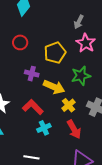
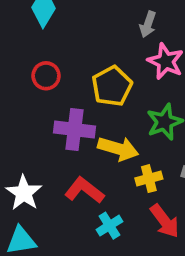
purple cross: (32, 74) -> (74, 130), size x1.5
yellow cross: (68, 105) -> (149, 179), turned 32

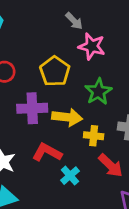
gray arrow: (148, 24) -> (74, 21), turned -54
yellow cross: (149, 179) -> (94, 136), turned 30

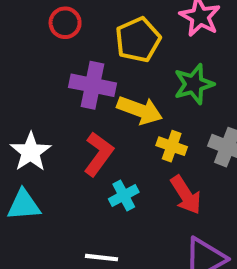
red L-shape: (47, 152) -> (99, 154), turned 84

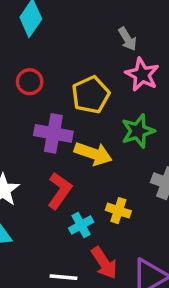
yellow cross: (172, 146) -> (118, 211), moved
red arrow: (186, 195) -> (104, 263), moved

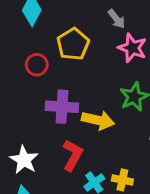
yellow pentagon: (91, 95) -> (73, 44), moved
yellow cross: (118, 211) -> (122, 180), moved

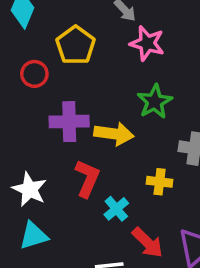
yellow cross: (122, 180) -> (160, 182), moved

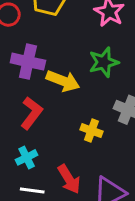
cyan cross: (116, 209) -> (27, 157), moved

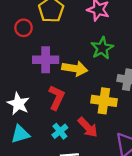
yellow cross: (91, 131) -> (104, 101), size x1.5
red arrow: (69, 179) -> (88, 127), moved

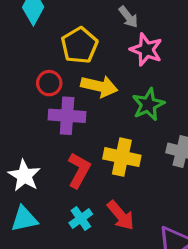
red circle: (24, 28) -> (49, 83), moved
yellow arrow: (75, 69) -> (99, 86), moved
yellow cross: (104, 101) -> (122, 157), moved

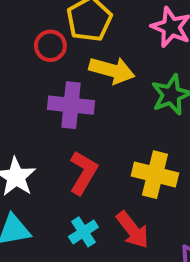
red circle: (49, 83) -> (50, 46), moved
yellow cross: (122, 157) -> (155, 175), moved

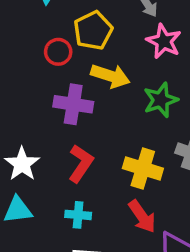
red arrow: (133, 230) -> (142, 216), moved
cyan cross: (83, 232) -> (78, 215), turned 35

